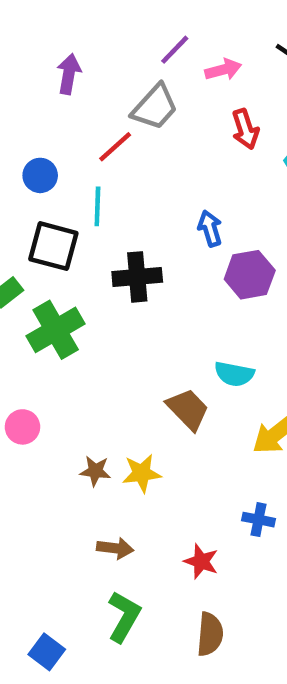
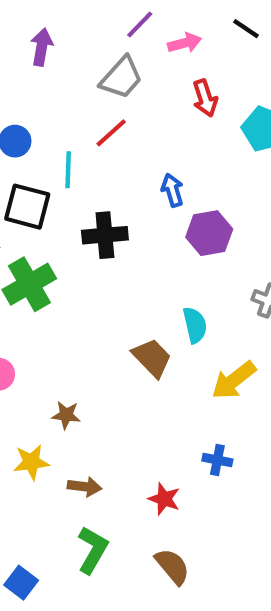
red line: (115, 147) -> (111, 133), moved
cyan semicircle: (234, 374) -> (195, 325), turned -114
yellow star: (142, 473) -> (31, 462), moved
brown semicircle: (210, 634) -> (172, 566), turned -45

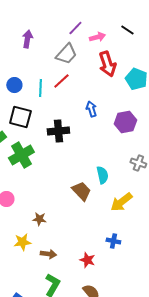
red arrow: (205, 98) -> (107, 64), size x1.4
cyan line: (68, 170) -> (40, 88), moved
purple hexagon: (209, 233) -> (125, 122), moved

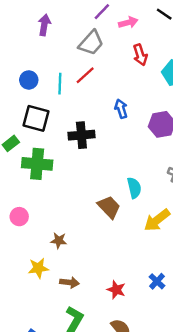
red arrow: (107, 64) -> (140, 55), size x0.7
green cross: (21, 155) -> (37, 164), turned 35
blue cross: (113, 241) -> (157, 281), moved, turned 32

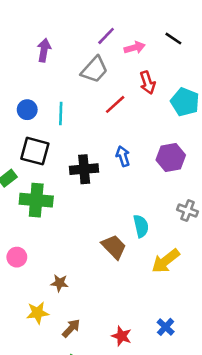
red line: (85, 75) -> (115, 104), moved
blue arrow: (121, 109) -> (123, 156), moved
brown arrow: (70, 282) -> (71, 328), turned -54

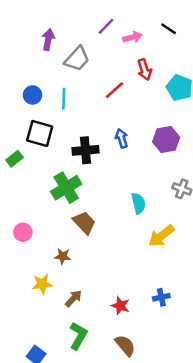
gray trapezoid: (94, 70) -> (77, 59), moved
green cross: (36, 200) -> (66, 188), moved, turned -36
brown trapezoid: (114, 247) -> (84, 223), moved
blue cross: (166, 327) -> (161, 297), turned 35

